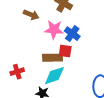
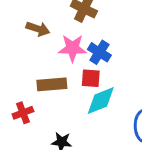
brown rectangle: (52, 58) -> (52, 84), moved
cyan diamond: (54, 76) -> (101, 101), moved

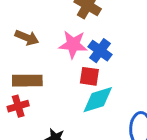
brown arrow: (38, 29) -> (27, 38), moved
brown rectangle: (52, 84) -> (27, 81), moved

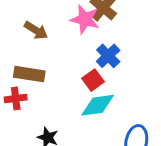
pink star: (73, 44) -> (85, 19), moved
red square: (89, 76) -> (93, 80), turned 36

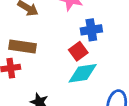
blue cross: (108, 56) -> (91, 30), turned 36

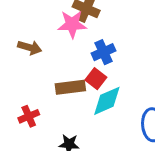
brown rectangle: (22, 47) -> (70, 87), moved

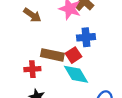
cyan diamond: (107, 101) -> (76, 74), turned 64
red cross: (29, 116) -> (32, 69), moved

